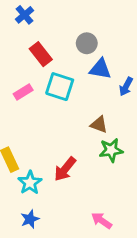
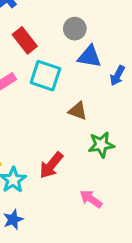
brown triangle: (99, 124) -> (78, 111), moved
pink arrow: (102, 221) -> (91, 199), moved

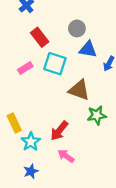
brown triangle: (78, 111) -> (79, 90), size x1.5
pink arrow: (91, 199) -> (66, 156), moved

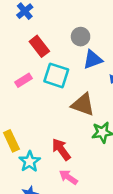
blue triangle: (88, 49) -> (93, 60), turned -30
red arrow: (59, 131) -> (61, 149), turned 105

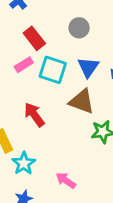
blue triangle: (93, 60) -> (88, 67), moved, turned -35
pink rectangle: (24, 80) -> (24, 65), moved
red arrow: (61, 149) -> (34, 115), moved

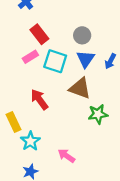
gray circle: (79, 28) -> (82, 35), moved

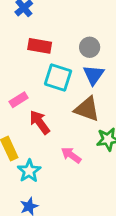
red rectangle: (39, 34) -> (40, 46), turned -42
pink rectangle: (30, 57) -> (19, 100), moved
pink arrow: (66, 156) -> (71, 155), moved

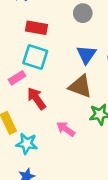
gray circle: (90, 47) -> (83, 13), moved
cyan square: (58, 78) -> (35, 57), moved
cyan star: (29, 171) -> (27, 144), turned -30

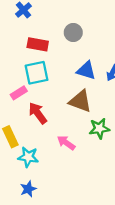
gray circle: (83, 13) -> (73, 33), moved
blue triangle: (86, 55) -> (86, 70), turned -48
cyan square: (35, 57) -> (37, 73), turned -30

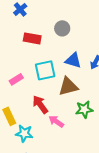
cyan square: (37, 73) -> (45, 70), moved
brown triangle: (80, 101) -> (68, 86), turned -35
red arrow: (38, 113) -> (40, 104), moved

